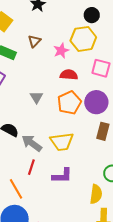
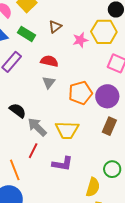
red semicircle: (69, 75) -> (49, 61), moved

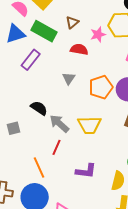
green rectangle: (27, 34) -> (44, 31), size x1.4
red semicircle: (49, 61) -> (79, 49), moved
purple L-shape: (62, 164) -> (86, 171), moved

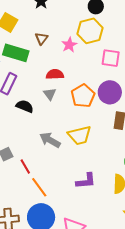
red semicircle: (79, 49) -> (55, 74), moved
black semicircle: (39, 108) -> (25, 106), moved
red line: (57, 147) -> (25, 166), moved, turned -42

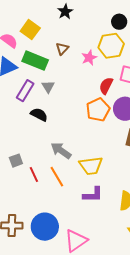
red semicircle: (55, 74) -> (106, 86), moved, turned -66
gray triangle: (50, 94) -> (48, 87), moved
yellow trapezoid: (80, 135) -> (91, 166), moved
orange line: (39, 187) -> (57, 177), moved

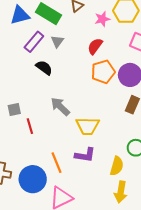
red semicircle: (106, 86) -> (95, 46), moved
orange line: (57, 177) -> (57, 163), moved

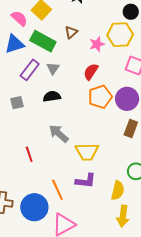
black semicircle: (44, 68) -> (52, 96), moved, turned -42
gray square: (14, 109) -> (17, 103), moved

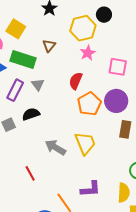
yellow hexagon: (120, 35) -> (83, 28), moved
pink star: (97, 44) -> (88, 53), moved
black semicircle: (52, 96) -> (31, 114), moved
yellow trapezoid: (87, 152) -> (85, 143), moved, turned -100

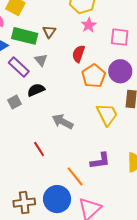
brown triangle: (49, 46) -> (49, 32), moved
purple rectangle: (15, 90) -> (19, 67), turned -70
yellow trapezoid: (85, 143) -> (107, 114), moved

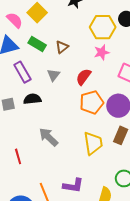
green rectangle: (25, 36) -> (37, 44), size x0.7
gray triangle: (41, 60) -> (53, 75), moved

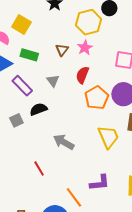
brown triangle: (62, 47) -> (62, 50), moved
pink star: (102, 52) -> (85, 48), moved

